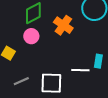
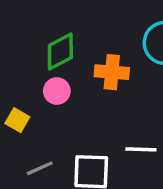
orange cross: (63, 25) -> (112, 72), turned -30

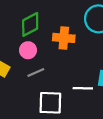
gray line: (40, 168) -> (36, 73), moved

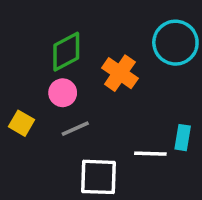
orange cross: (64, 38) -> (120, 73), turned 30

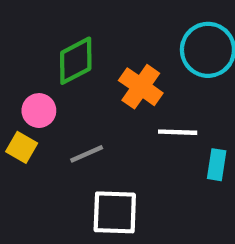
pink circle: (63, 93) -> (39, 111), moved
white line: (150, 154) -> (178, 132), moved

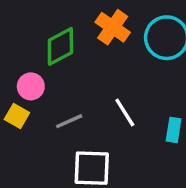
orange cross: (141, 87) -> (113, 27), moved
white line: (178, 132) -> (125, 113), moved, turned 56

